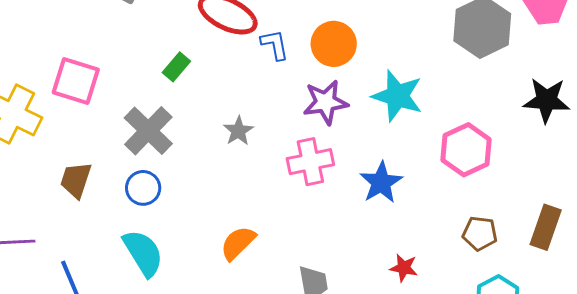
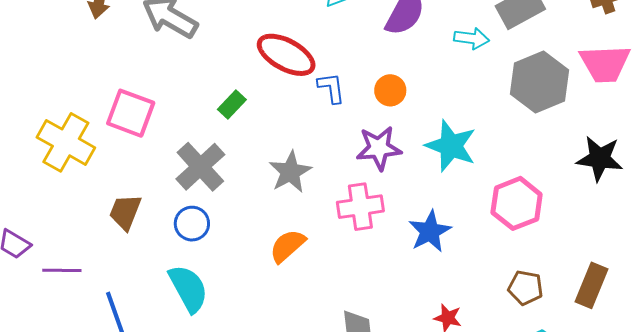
orange circle: (334, 44) -> (390, 90), size x0.7
gray star: (238, 131) -> (290, 172), size x1.4
orange semicircle: (238, 243) -> (287, 246), moved

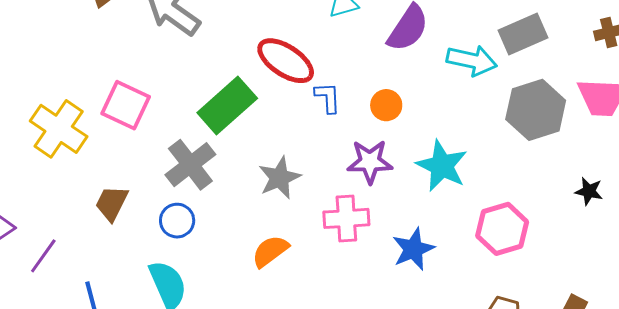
cyan arrow: (472, 38) -> (472, 60), size x1.4
green rectangle: (232, 104) -> (227, 105), size x2.0
black star: (600, 158) -> (589, 191), size x0.6
purple line: (62, 270) -> (43, 256), turned -60

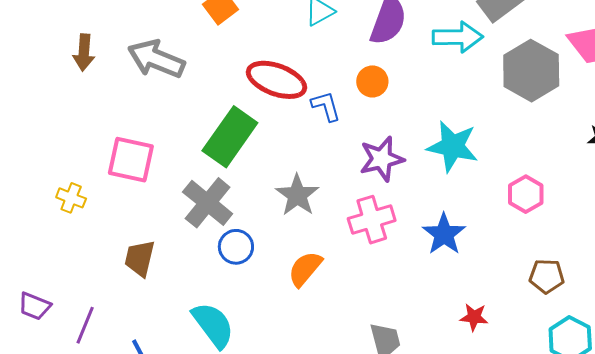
orange circle: (386, 105) -> (372, 81), moved
yellow cross: (59, 129) -> (71, 198), size x0.5
blue circle: (177, 221) -> (236, 247), moved
pink hexagon: (502, 229) -> (526, 194), size x0.7

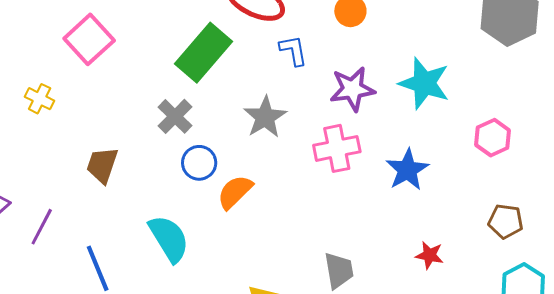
blue L-shape: (326, 106) -> (293, 50), moved
pink square: (131, 160) -> (89, 39), moved, turned 30
gray cross: (208, 203) -> (175, 116), size x0.7
orange semicircle: (305, 269) -> (235, 192), moved

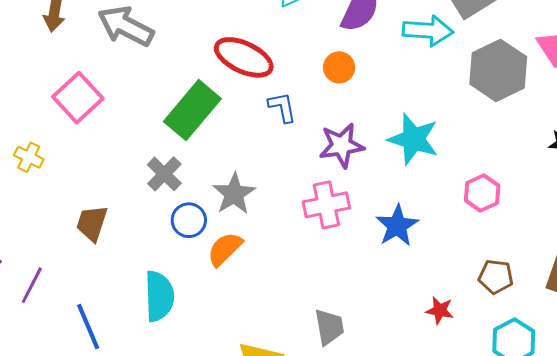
gray star: (265, 117) -> (234, 194), moved
cyan semicircle: (169, 239) -> (159, 296), turned 30
red star: (429, 255) -> (440, 310), moved

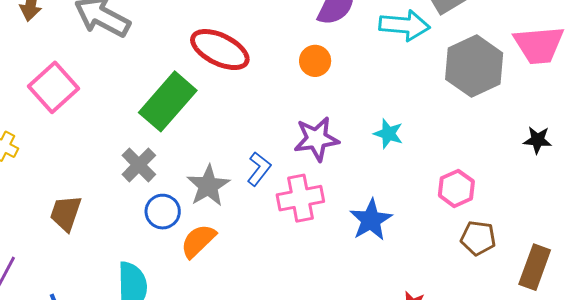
blue L-shape: (282, 107) -> (259, 169), moved, turned 48
cyan star: (413, 139) -> (388, 134), size x0.6
brown pentagon: (496, 277) -> (478, 238), moved

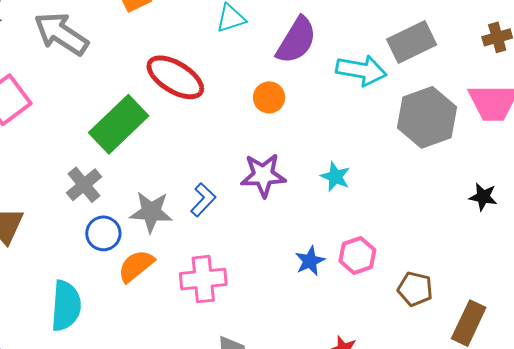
gray star: (208, 186) -> (151, 212), turned 30
pink hexagon: (456, 188) -> (357, 256), moved
pink cross: (300, 198) -> (203, 279), moved
blue star: (371, 220) -> (310, 261), size x0.7

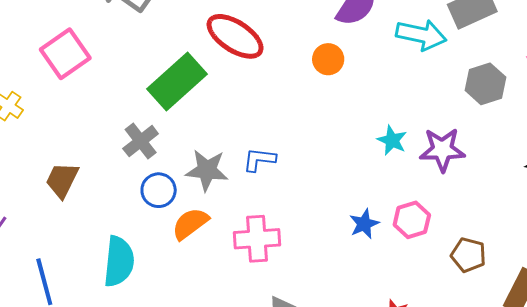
gray hexagon: (427, 117) -> (485, 84), size x0.7
purple star: (263, 175) -> (442, 150), moved
blue L-shape: (203, 200) -> (259, 160), turned -128

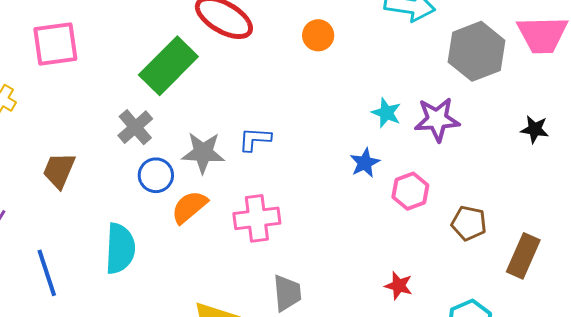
pink square: (65, 54) -> (55, 44), turned 30
gray hexagon: (485, 84) -> (477, 51), size x1.4
blue star: (364, 224) -> (365, 163), moved

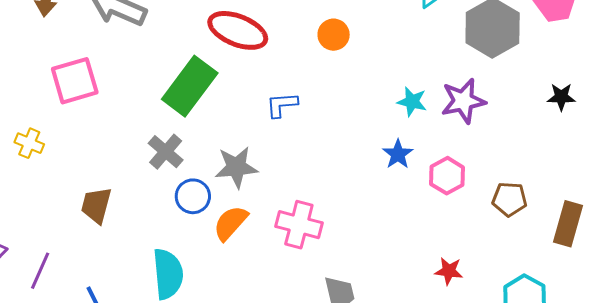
blue L-shape: (255, 139) -> (282, 105), moved
pink cross: (257, 218) -> (299, 225), turned 30

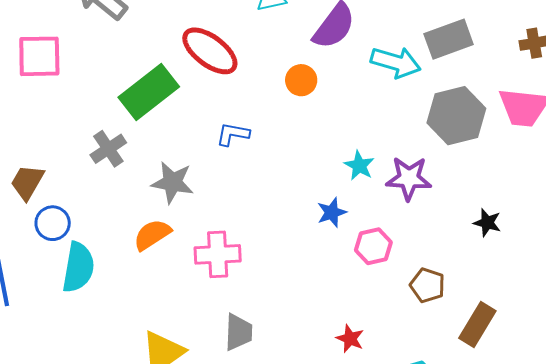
black star: (561, 97) -> (487, 223), moved
blue circle: (193, 196) -> (53, 223), moved
pink cross: (299, 225) -> (218, 254), turned -33

